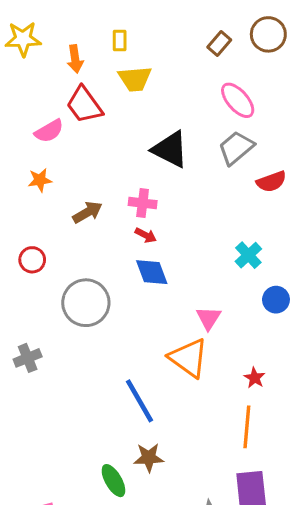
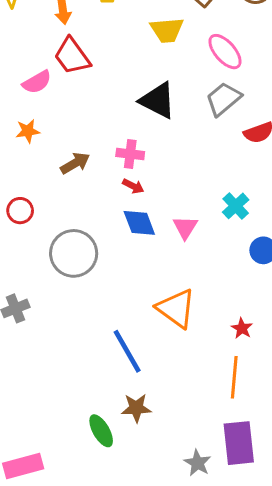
yellow trapezoid: (135, 79) -> (167, 30), moved
pink triangle: (209, 318) -> (185, 227), moved

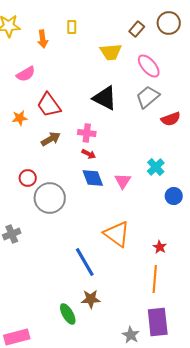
red trapezoid: (72, 56) -> (49, 105), moved
pink semicircle: (37, 82) -> (26, 74), moved
red circle: (20, 211) -> (28, 178), moved

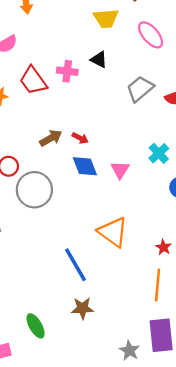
gray trapezoid: (148, 97) -> (140, 89), moved
black triangle: (105, 98) -> (99, 59), moved, size x0.6
pink cross: (87, 133) -> (67, 71), moved
brown arrow: (51, 139) -> (51, 138), moved
green ellipse: (68, 314) -> (36, 326), moved

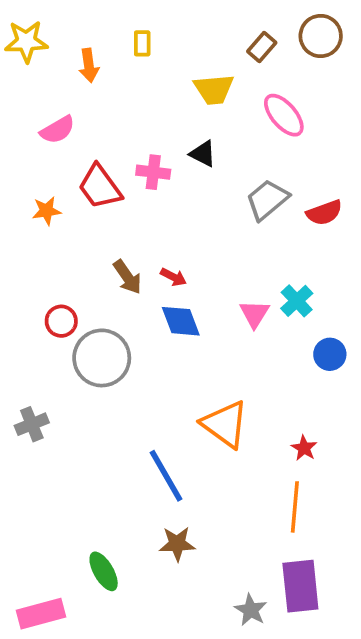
brown arrow: (51, 138) -> (127, 277), turned 85
pink triangle: (120, 170) -> (254, 314), moved

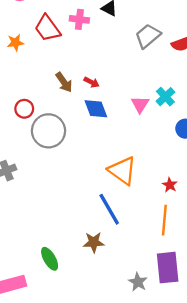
blue line: (166, 476) -> (109, 209), moved

